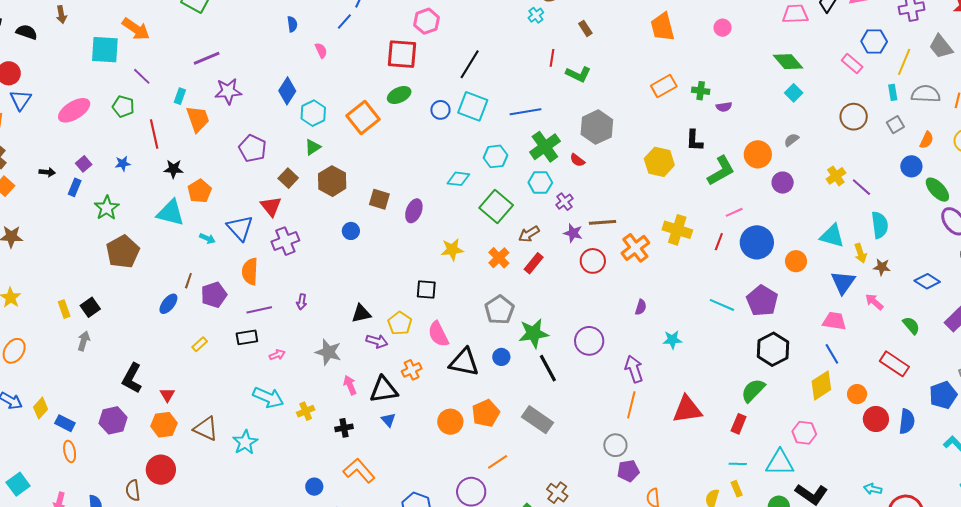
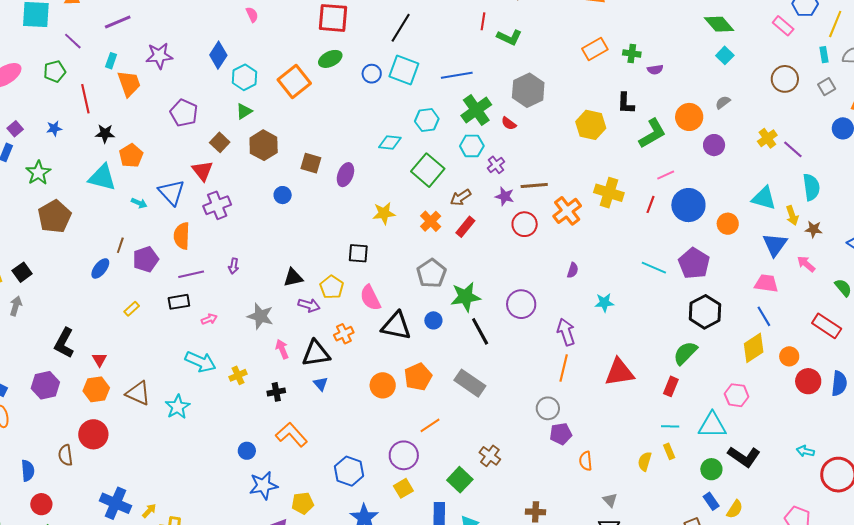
purple line: (207, 58) -> (118, 22), moved
green pentagon: (123, 107) -> (55, 71), turned -30

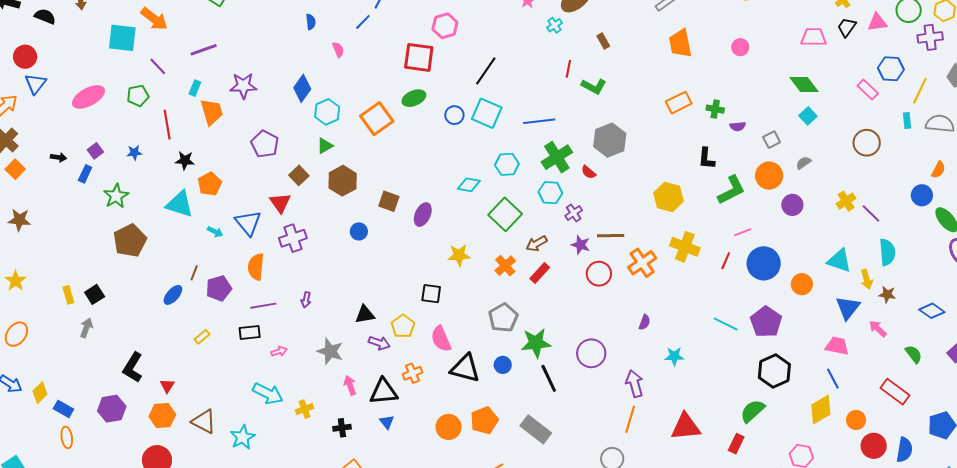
gray square: (827, 87) -> (772, 140), moved
yellow hexagon: (591, 125) -> (669, 197), moved

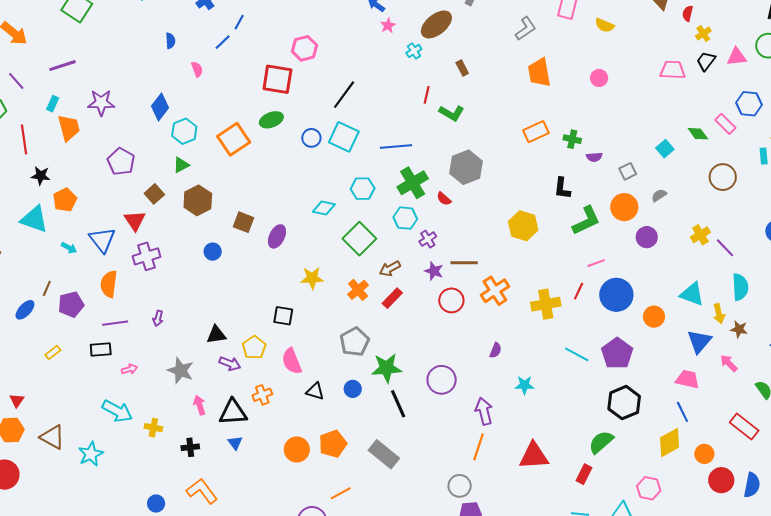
green diamond: (804, 84) -> (698, 134), moved, size x0.7
yellow cross: (685, 247) -> (546, 304), moved, turned -32
black triangle: (465, 368) -> (315, 391), size x0.6
yellow cross: (305, 409) -> (153, 428), turned 30

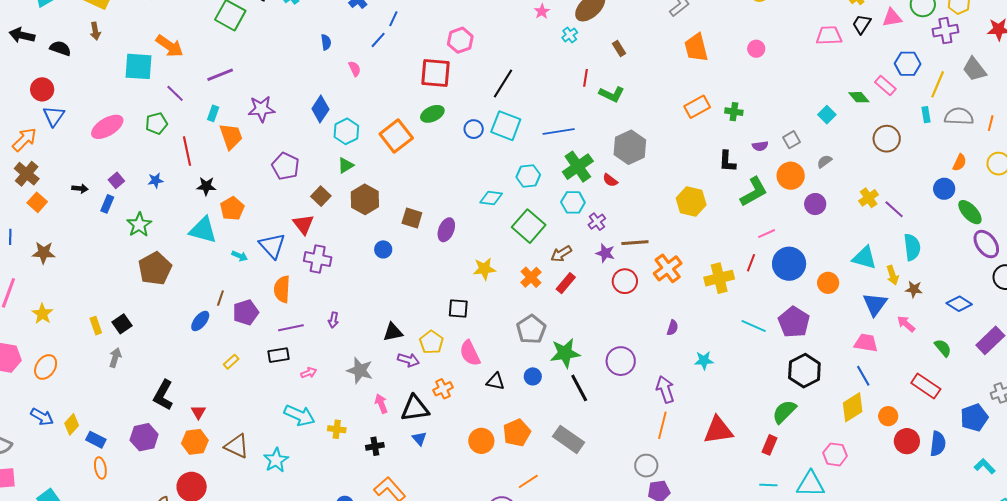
purple semicircle: (594, 157) -> (760, 146), moved
purple cross: (147, 256) -> (318, 259), turned 32

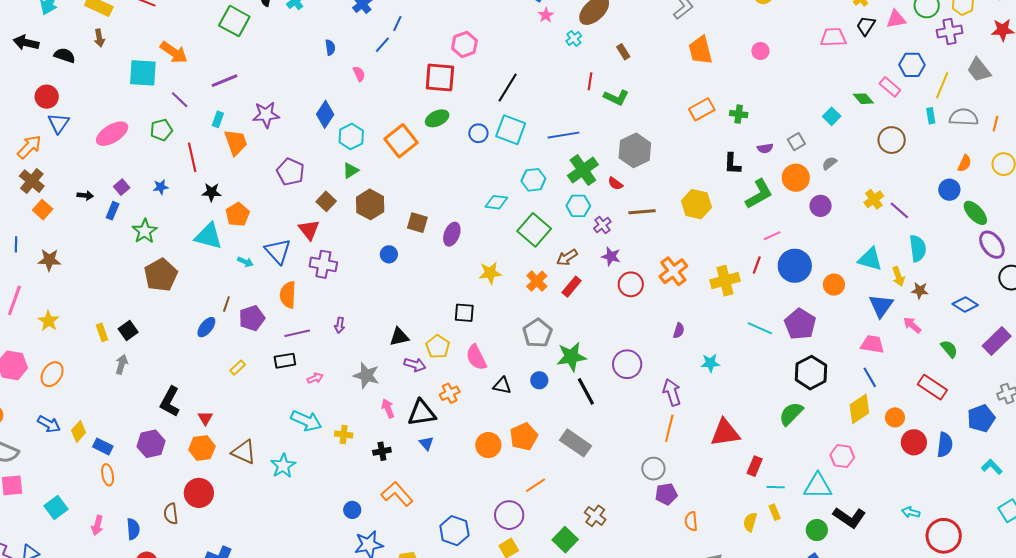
brown line: (635, 243) -> (642, 212), moved
red rectangle: (770, 445) -> (755, 466), moved

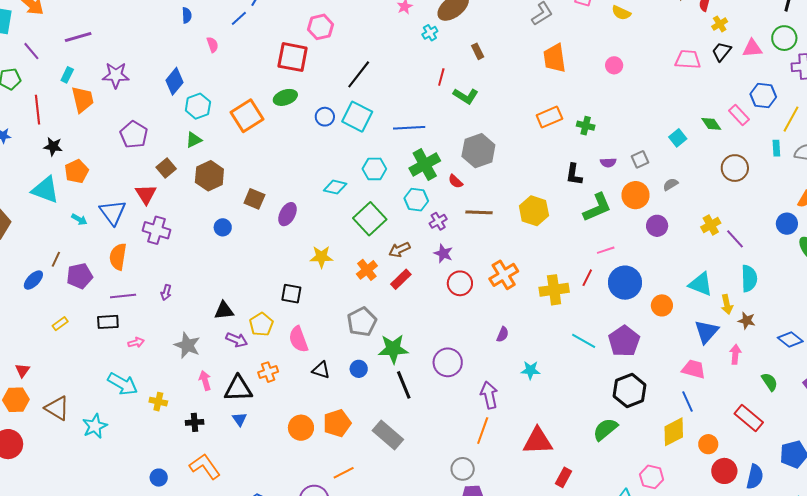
pink arrow: (912, 325) -> (735, 354), turned 48

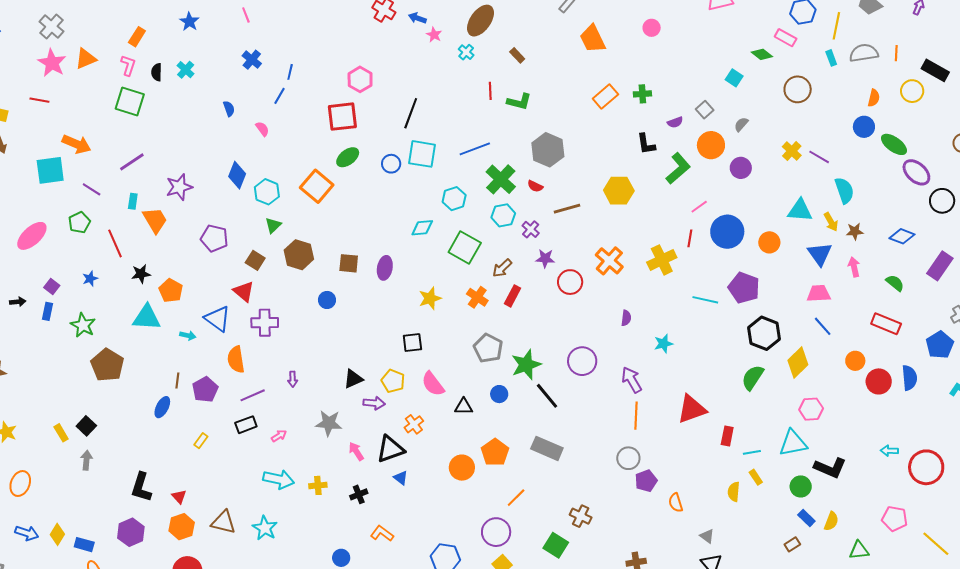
yellow diamond: (674, 432) -> (798, 362), moved
orange L-shape: (205, 466) -> (382, 533), size x0.7

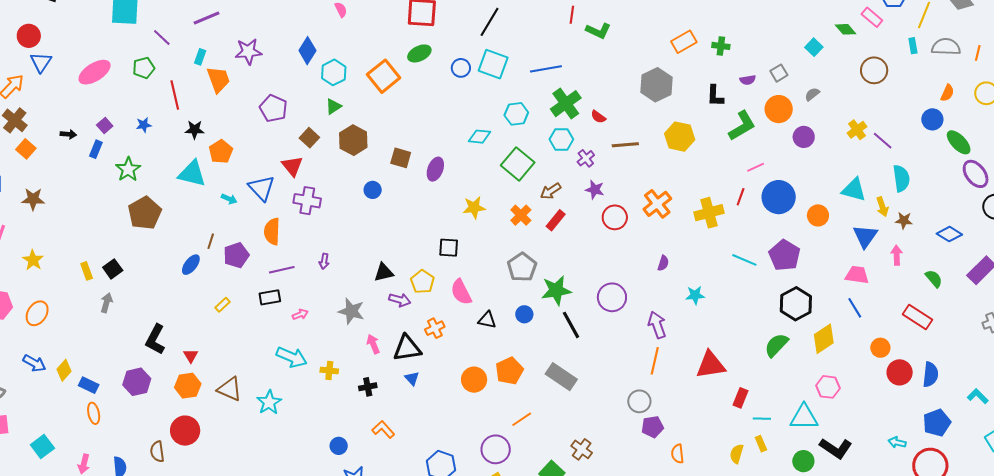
gray hexagon: (548, 150) -> (656, 85), moved
blue pentagon: (940, 345) -> (937, 423), moved

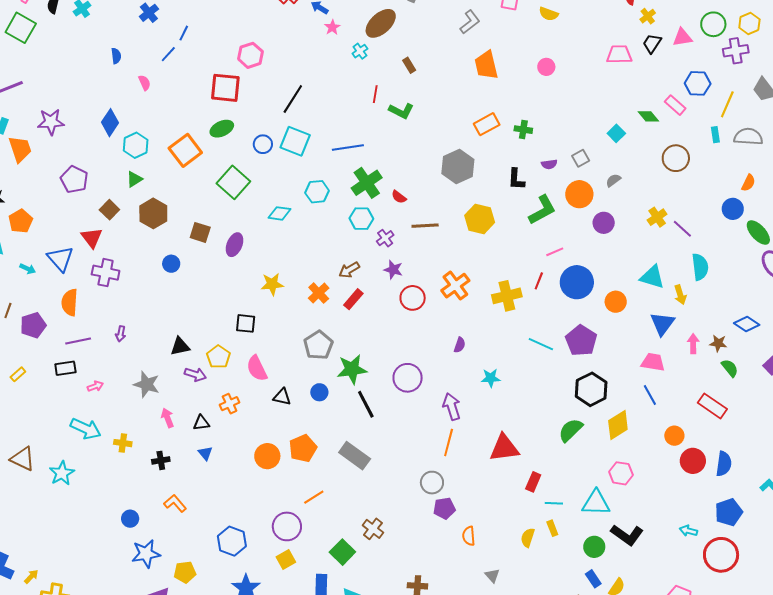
green square: (518, 164) -> (233, 182), moved
brown star: (904, 220) -> (718, 343), moved
black triangle: (407, 348) -> (201, 423), size x0.6

